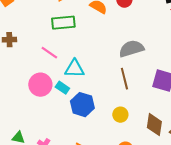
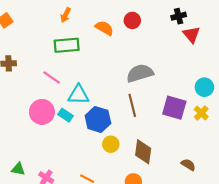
blue hexagon: (82, 105) -> (98, 119), moved
yellow circle: (120, 115) -> (111, 144), moved
brown diamond: (154, 125) -> (143, 152), moved

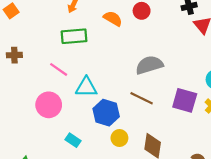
brown line: (132, 105) -> (142, 98), turned -50
cyan rectangle: (66, 115) -> (73, 140), moved

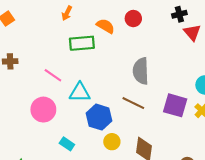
green rectangle: (74, 36) -> (82, 43), moved
gray semicircle: (149, 65) -> (141, 71), turned -75

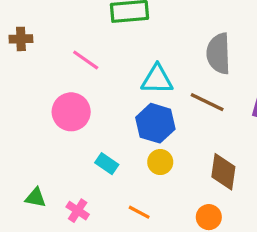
cyan triangle: (80, 92) -> (157, 79), moved
yellow circle: (112, 142) -> (160, 162), moved

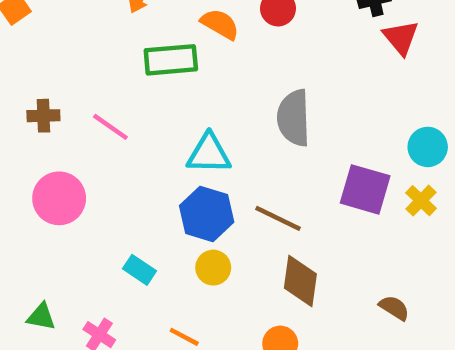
brown cross: (21, 39) -> (43, 116), moved
brown line: (207, 102) -> (278, 218), moved
pink circle: (71, 112) -> (59, 198), moved

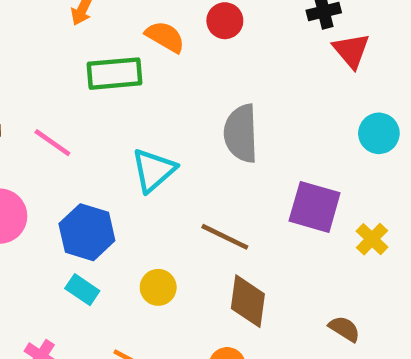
cyan circle: (428, 147) -> (379, 133), moved
cyan triangle: (209, 154) -> (154, 170), turned -42
yellow cross: (421, 201) -> (372, 239), moved
blue hexagon: (207, 214) -> (87, 232), moved

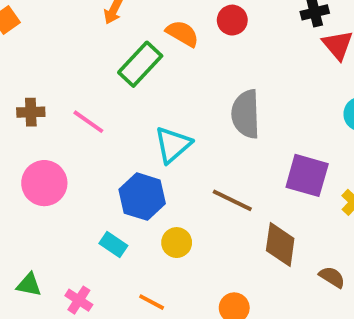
green rectangle: (115, 74) -> (140, 64), turned -42
blue hexagon: (87, 232) -> (142, 197), moved
brown diamond: (248, 301) -> (280, 244), moved

